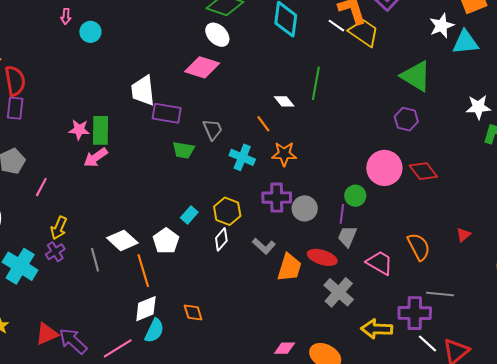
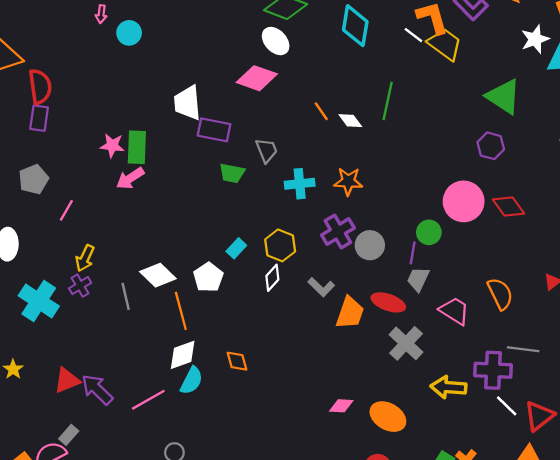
orange line: (263, 124) -> (321, 111), moved
cyan cross: (242, 157) -> (300, 184), turned -30
purple cross: (277, 198) -> (338, 232), turned -32

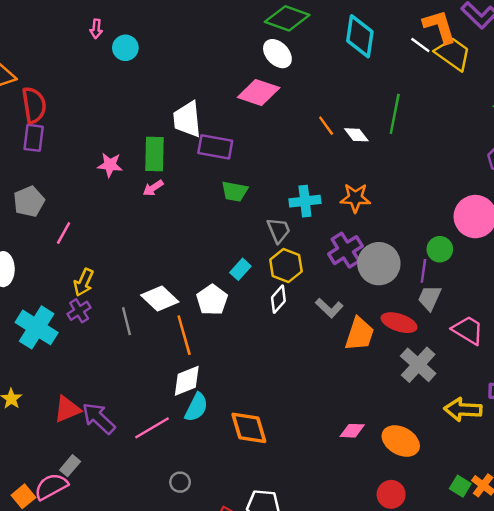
green rectangle: (137, 147) -> (154, 154), moved
gray trapezoid: (267, 150) -> (279, 230), moved
pink arrow: (130, 178) -> (153, 188), moved, size x0.7
gray circle: (370, 245) -> (379, 264), size x1.4
orange diamond: (237, 361) -> (249, 428), moved, size x1.6

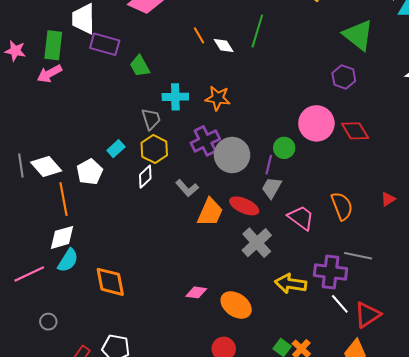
pink arrow: (153, 188) -> (49, 74), size x1.4
green trapezoid: (235, 191) -> (140, 66), moved, turned 45
gray line: (127, 321) -> (21, 165), moved

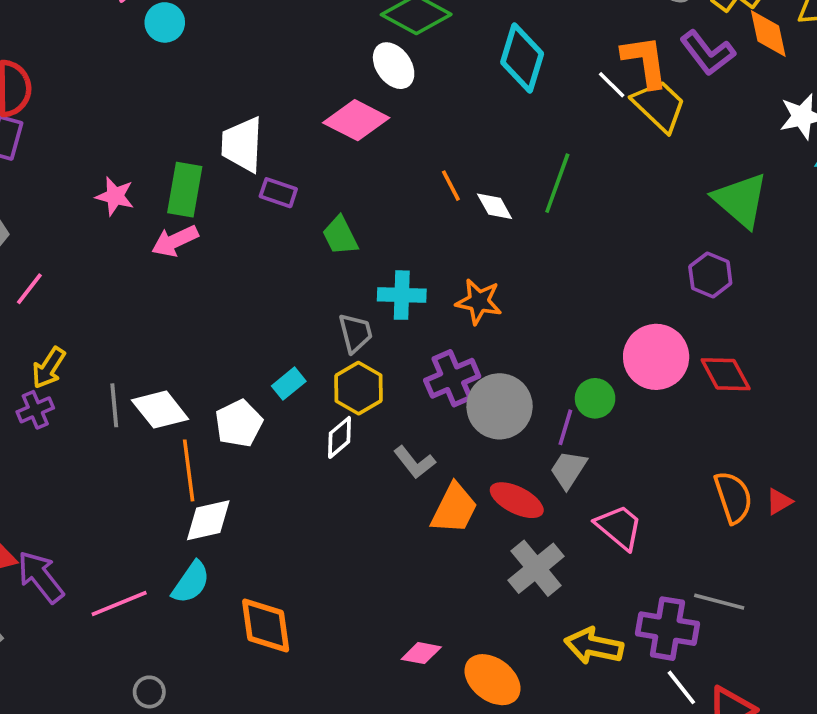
purple rectangle: (105, 44) -> (278, 193), size x0.7
orange semicircle: (342, 206) -> (733, 497), moved
white diamond: (62, 237) -> (208, 520), moved

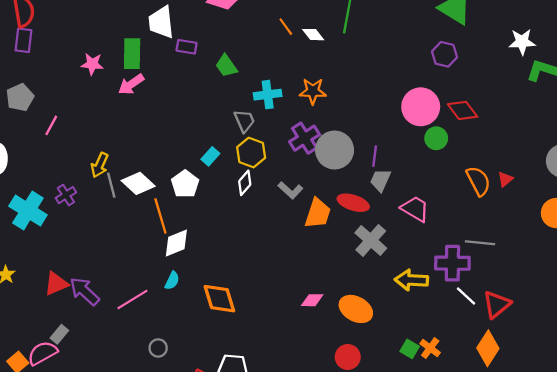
yellow arrow: (49, 368) -> (100, 165), moved
green circle: (595, 398) -> (436, 138), moved
cyan semicircle: (191, 582) -> (172, 281), size x0.7

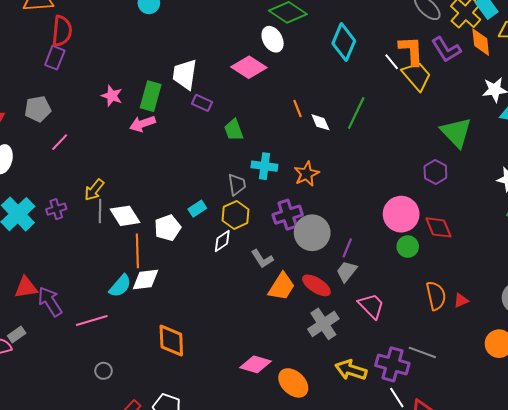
orange star: (313, 91) -> (306, 174), turned 30
cyan semicircle: (172, 281) -> (120, 286), moved, size x1.4
pink diamond: (312, 300) -> (255, 364), size x1.4

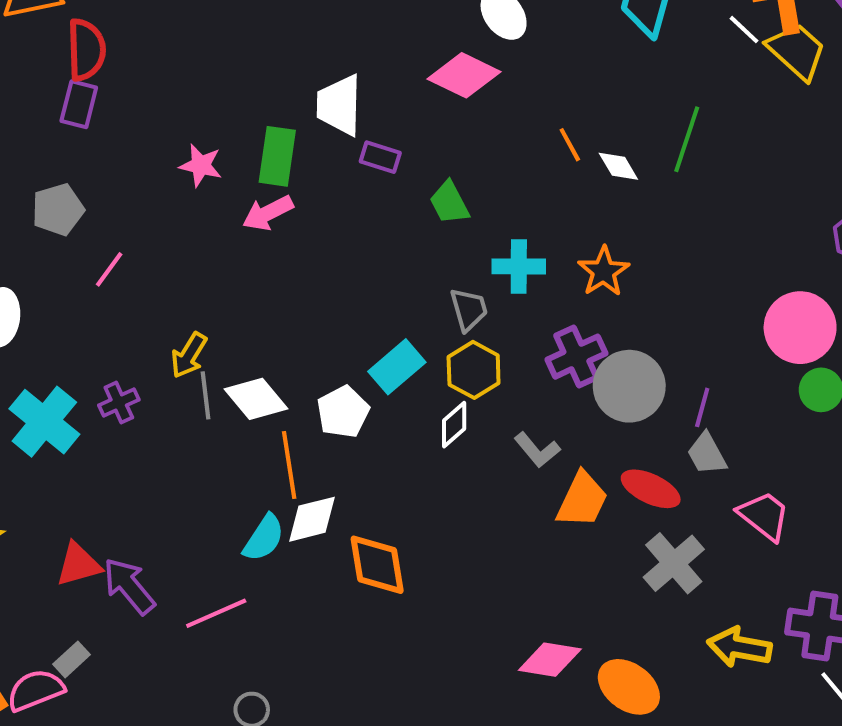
cyan rectangle: (197, 209) -> (397, 367), size x1.5
gray trapezoid: (347, 271) -> (707, 454), turned -60
orange diamond: (171, 341) -> (377, 565), moved

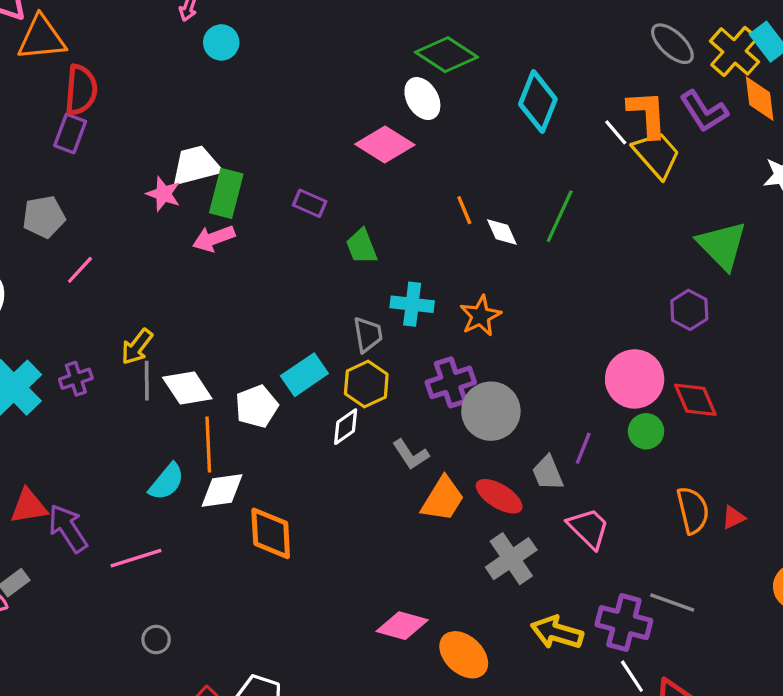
white trapezoid: (339, 105) -> (196, 166), moved, turned 68
purple line: (702, 407) -> (583, 448), moved
cyan semicircle: (264, 538) -> (167, 482), moved

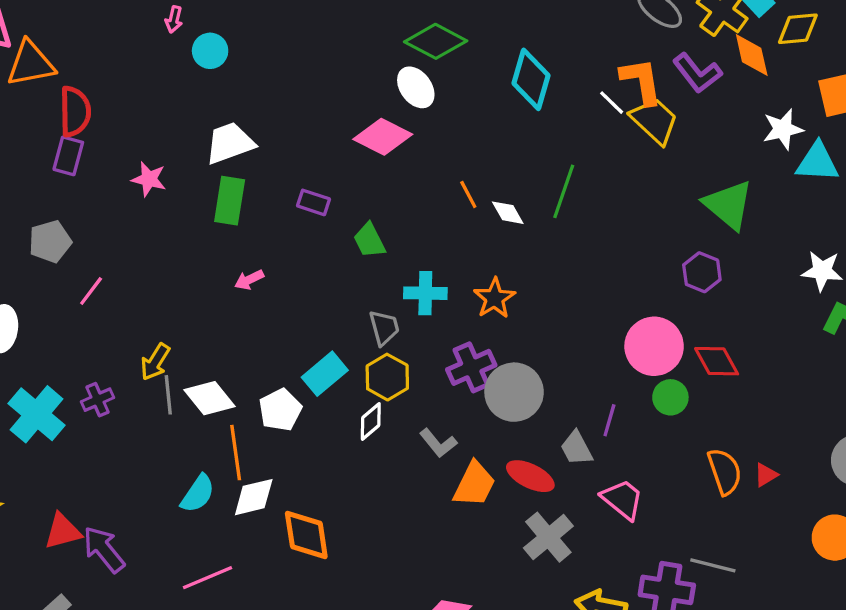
white trapezoid: (196, 166) -> (230, 143), moved
pink star: (163, 194) -> (149, 179), moved
pink arrow: (214, 238) -> (249, 280), moved, size x0.7
pink line: (136, 558) -> (208, 578), moved

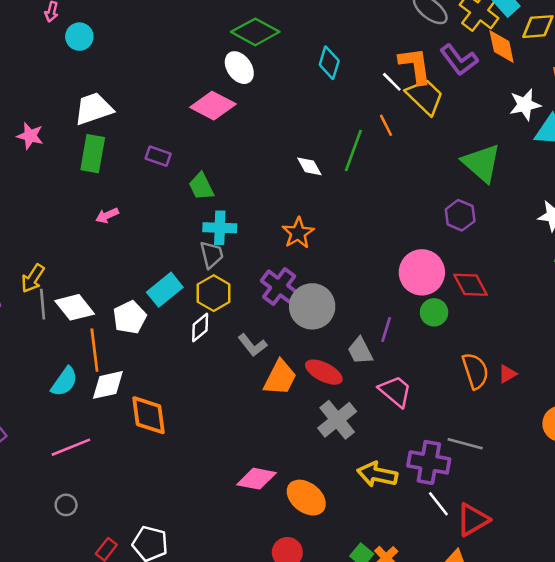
cyan diamond: (531, 79) -> (329, 63), size x0.7
orange line: (468, 194) -> (386, 125), moved
cyan cross: (425, 293) -> (220, 228), moved
purple cross: (471, 367) -> (279, 287), turned -30

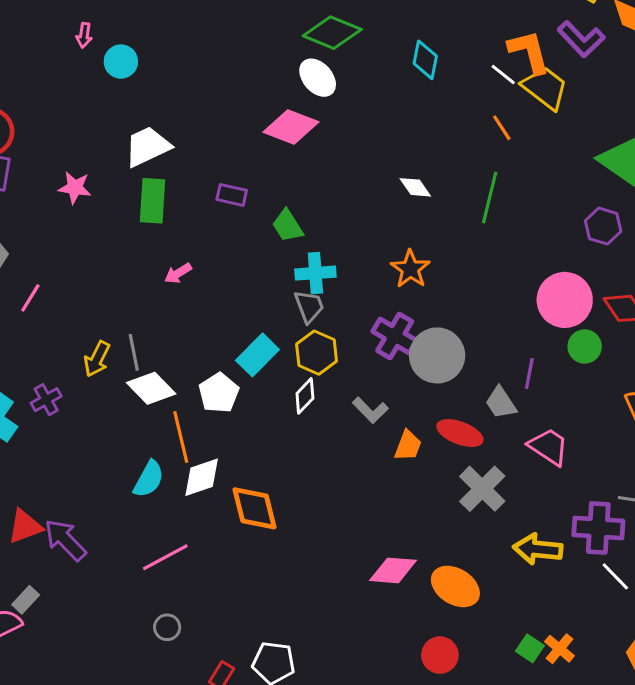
green line: (353, 150) -> (490, 198), moved
gray line: (43, 304) -> (134, 352), moved
orange trapezoid: (280, 378) -> (408, 446), size x0.7

